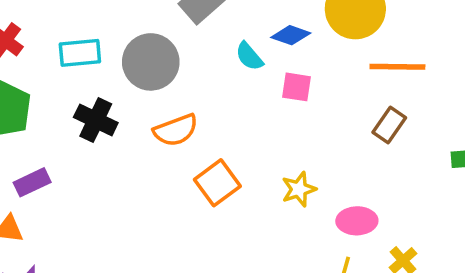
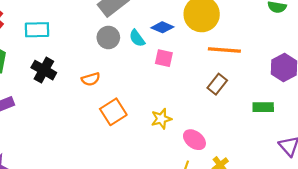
gray circle: (151, 62) -> (108, 37), moved, size x0.7
orange semicircle: (176, 130) -> (91, 79), size x0.7
pink ellipse: (357, 221) -> (194, 140), turned 35

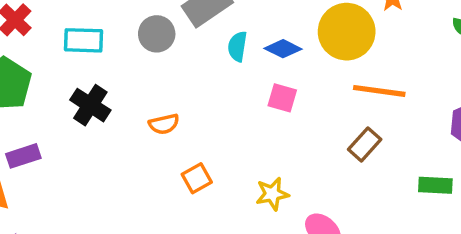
gray circle: (108, 37) -> (157, 34), moved
cyan semicircle: (137, 38) -> (237, 46), moved, turned 42
orange square: (113, 112) -> (197, 178), size x0.7

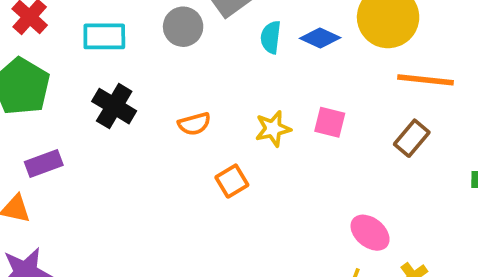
pink square: (282, 98) -> (330, 122), moved
yellow star: (272, 194) -> (273, 129), moved

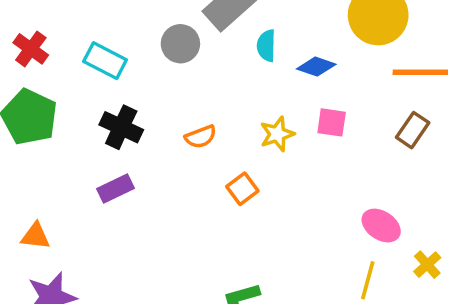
cyan rectangle: (104, 36) -> (105, 61), turned 33
blue diamond: (320, 38) -> (316, 67), moved
purple rectangle: (44, 164) -> (116, 188), moved

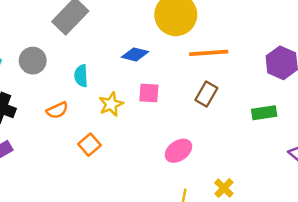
gray circle: (180, 44) -> (33, 61), moved
cyan semicircle: (266, 46) -> (81, 76), moved
pink ellipse: (381, 226) -> (178, 151), moved, turned -64

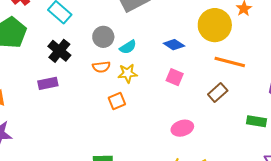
gray circle: (33, 61) -> (103, 37), moved
cyan semicircle: (81, 76) -> (128, 47), turned -138
yellow star: (111, 104) -> (128, 73), moved

